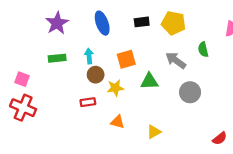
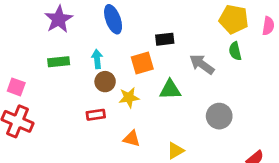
black rectangle: (142, 22) -> (165, 39), moved
yellow pentagon: (174, 23) -> (234, 19), moved
gray circle: (190, 92) -> (219, 116), moved

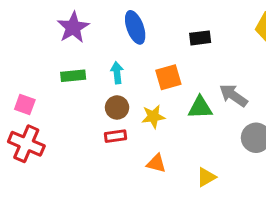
black rectangle: (165, 39) -> (200, 38), moved
gray arrow: (202, 64) -> (233, 95), moved
brown circle: (105, 82) -> (117, 107), moved

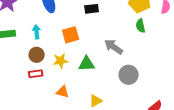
green triangle: (200, 107) -> (87, 64), moved

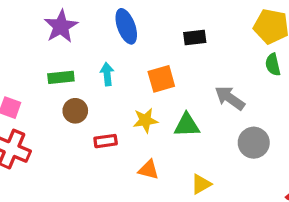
brown circle: (37, 55) -> (75, 111), moved

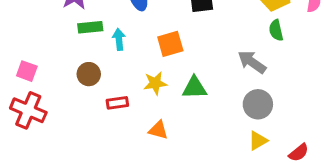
green rectangle: (61, 77) -> (90, 27), moved
gray arrow: (230, 98) -> (252, 62), moved
yellow triangle: (201, 184) -> (258, 141), moved

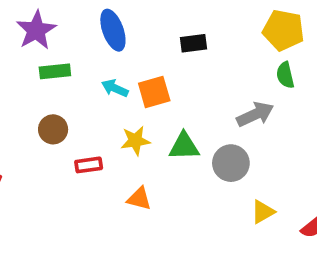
cyan arrow: (119, 39) -> (115, 88), moved, turned -60
gray arrow: (252, 62) -> (255, 114), turned 120
gray circle: (258, 104) -> (231, 163), moved

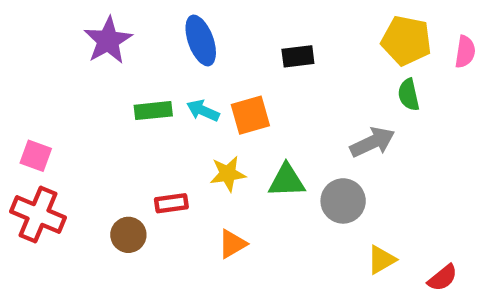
green rectangle: (55, 71) -> (153, 111), moved
brown circle: (53, 129) -> (128, 235), moved
orange triangle: (139, 199) -> (232, 244), turned -45

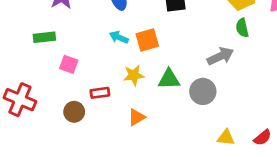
green rectangle: (153, 111) -> (44, 37), moved
pink square: (36, 156) -> (69, 64), moved
yellow triangle: (381, 260) -> (226, 138), moved, turned 36

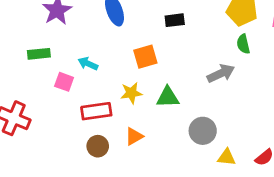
cyan arrow: (119, 37) -> (88, 64), moved
gray circle: (203, 91) -> (203, 131), moved
red rectangle: (100, 93) -> (96, 111), size x1.5
brown circle: (74, 112) -> (98, 146), moved

